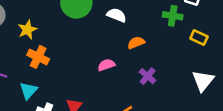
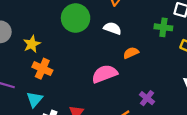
pink semicircle: (106, 65) -> (105, 74), size x1.6
purple cross: (148, 76) -> (147, 98), moved

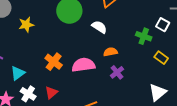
orange cross: (42, 69) -> (54, 62), moved
purple cross: (147, 98) -> (117, 72), moved

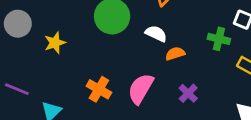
orange semicircle: (110, 52) -> (175, 54), moved
pink semicircle: (83, 65) -> (141, 89), turned -45

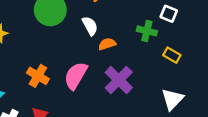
white semicircle: (156, 34) -> (90, 26), turned 36
purple cross: (188, 93) -> (119, 80), size x1.6

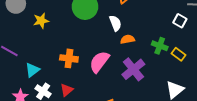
green cross: (147, 31) -> (160, 46), moved
orange cross: (38, 76) -> (69, 58), turned -30

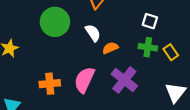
white square: (180, 21) -> (150, 21), moved
yellow rectangle: (178, 54) -> (171, 52), turned 32

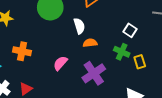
pink semicircle: (84, 80) -> (60, 63), size x0.7
orange cross: (50, 84) -> (22, 51), moved

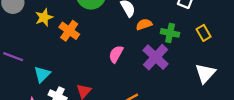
orange cross: (22, 51) -> (69, 31), moved, turned 36
green cross: (122, 52) -> (170, 33), moved

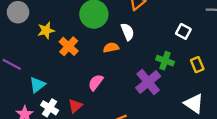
orange semicircle: (144, 24) -> (111, 48), moved
pink semicircle: (116, 54) -> (96, 82), moved
white triangle: (205, 73) -> (194, 104), turned -45

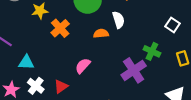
cyan triangle: (37, 85) -> (26, 62), turned 35

